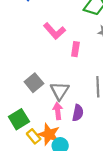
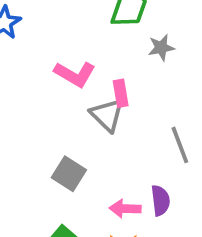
gray triangle: (60, 91) -> (107, 115), moved
pink arrow: (58, 111) -> (125, 209), turned -63

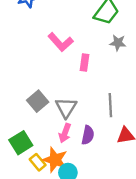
gray triangle: (107, 115) -> (66, 108), moved
pink arrow: (125, 209) -> (65, 133), turned -90

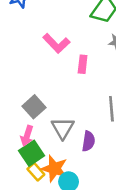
gray triangle: (66, 108) -> (63, 128), moved
pink arrow: (65, 133) -> (27, 136), moved
green square: (21, 143) -> (32, 153), moved

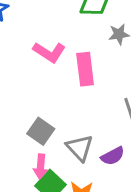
pink rectangle: (83, 64) -> (85, 69), size x1.5
purple semicircle: (88, 141) -> (113, 156), turned 66

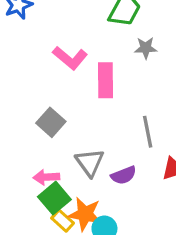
gray square: (41, 131) -> (51, 122), moved
pink arrow: (41, 166) -> (46, 177), turned 75

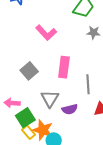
pink rectangle: (106, 80) -> (64, 67), moved
pink arrow: (46, 177) -> (12, 103), moved

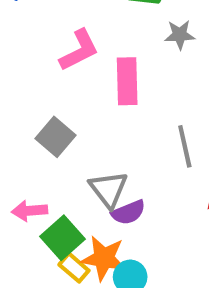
pink L-shape: (46, 33) -> (79, 50), turned -65
pink rectangle: (64, 67) -> (127, 81), moved
purple semicircle: (70, 109) -> (128, 212), moved

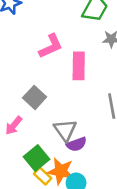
pink arrow: (29, 211) -> (14, 125), moved, turned -48

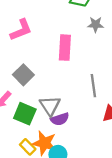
pink L-shape: (51, 46) -> (21, 30), moved
green square: (36, 158) -> (25, 114), moved, turned -30

